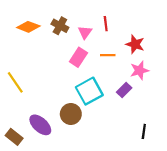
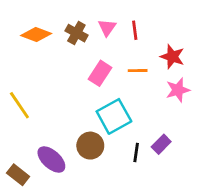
pink triangle: (85, 32) -> (107, 27), moved
purple rectangle: (124, 90) -> (161, 144), moved
black line: (144, 131) -> (136, 153), moved

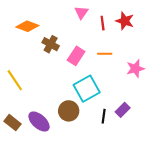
pink triangle: (107, 27) -> (81, 12), moved
brown cross: (76, 33) -> (51, 44), moved
red star: (172, 57) -> (125, 21), moved
brown rectangle: (18, 175) -> (13, 123), moved

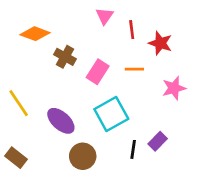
red star: (125, 21) -> (160, 43), moved
brown circle: (69, 111) -> (83, 156), moved
purple ellipse: (39, 122) -> (61, 121), moved

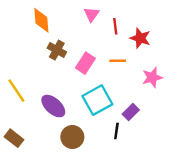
orange diamond: (35, 34) -> (41, 20), moved, turned 65
purple rectangle: (158, 141) -> (131, 112), moved

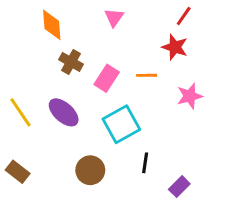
red line: (115, 26) -> (184, 16), moved, turned 42
purple ellipse: (53, 106) -> (64, 112), moved
purple rectangle: (131, 112) -> (179, 187), moved

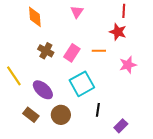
red line: (184, 16) -> (124, 11), turned -32
brown cross: (71, 62) -> (46, 51), moved
purple ellipse: (64, 112) -> (43, 90), moved
brown rectangle: (18, 172) -> (31, 115), moved

